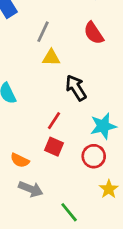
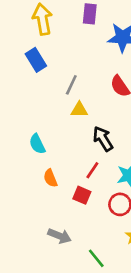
red line: (54, 121) -> (92, 170), moved
orange semicircle: (20, 160) -> (50, 178), moved, turned 42

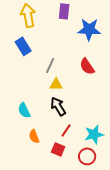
black arrow: (103, 139) -> (58, 106), moved

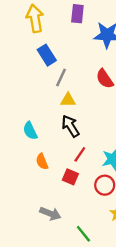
blue rectangle: (23, 46) -> (47, 55), moved

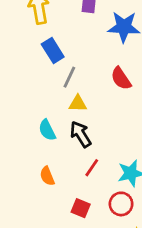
cyan semicircle: (30, 131) -> (47, 130), moved
red square: (70, 177) -> (81, 208), moved

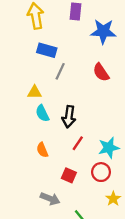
blue rectangle: (53, 51) -> (47, 50), turned -42
yellow triangle: (78, 104) -> (35, 92), moved
black arrow: (81, 134) -> (69, 117), turned -140

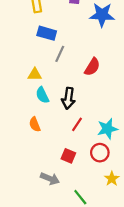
red semicircle: (101, 72) -> (92, 67), moved, turned -114
orange semicircle: (42, 150) -> (35, 124), moved

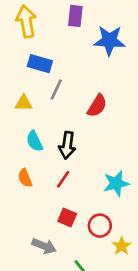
yellow triangle: (35, 74) -> (24, 103), moved
red line: (77, 124) -> (63, 179), moved
red circle: (100, 153) -> (100, 226), moved

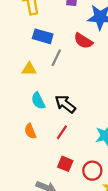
red semicircle: (97, 106) -> (83, 41), moved, turned 90
black arrow: (67, 145) -> (65, 104), turned 120

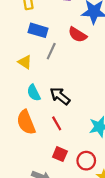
yellow triangle: (29, 69) -> (25, 62), turned 32
orange semicircle: (30, 131) -> (26, 122), size x1.6
red line: (62, 132) -> (57, 123), turned -64

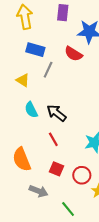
orange semicircle: (26, 122) -> (22, 159), moved

